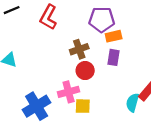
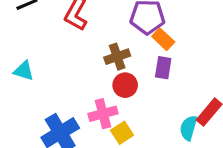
orange rectangle: (114, 36) -> (163, 39), turned 56
yellow square: (83, 106) -> (122, 133), turned -35

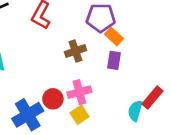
red circle: (125, 85) -> (53, 99), moved
pink cross: (103, 114) -> (79, 92), moved

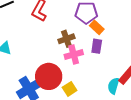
pink cross: (79, 92) -> (74, 55), moved
red circle: (53, 99) -> (49, 76), size x1.6

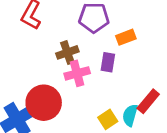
orange rectangle: (97, 27) -> (126, 37), moved, turned -64
yellow square: (70, 89) -> (108, 119), moved

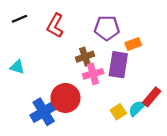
purple rectangle: (108, 62) -> (118, 65), size x1.6
cyan semicircle: (130, 115) -> (137, 108), turned 30

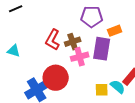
red L-shape: (55, 26) -> (53, 40), moved
cyan semicircle: (137, 108) -> (118, 87), turned 84
yellow square: (118, 112) -> (102, 90), turned 32

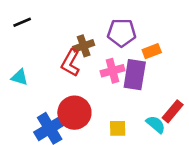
brown cross: (73, 42) -> (84, 46), moved
pink cross: (80, 57) -> (112, 71), moved
yellow square: (102, 90) -> (118, 128), moved

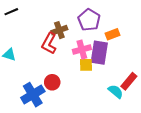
purple pentagon: (122, 33) -> (89, 20), turned 30
red circle: (74, 113) -> (52, 82), size x0.6
yellow square: (118, 128) -> (86, 65), moved

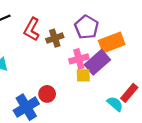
orange rectangle: (113, 34) -> (112, 42), size x1.6
red L-shape: (49, 43) -> (32, 29), moved
purple rectangle: (99, 53) -> (97, 62), turned 40

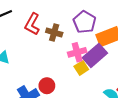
brown cross: (55, 38) -> (54, 32), turned 35
yellow square: (83, 75) -> (81, 68), turned -32

